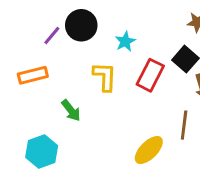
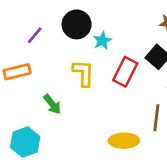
black circle: (81, 25) -> (77, 24), moved
yellow ellipse: (149, 150) -> (124, 141), turned 44

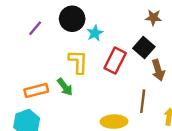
orange rectangle: (17, 72) -> (36, 90), moved
green arrow: (52, 104) -> (65, 87), moved

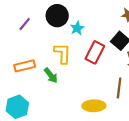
orange rectangle: (36, 90) -> (25, 66), moved

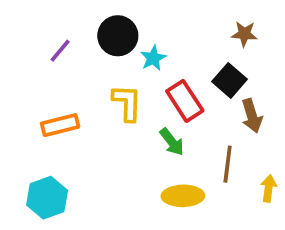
red rectangle: (95, 52) -> (185, 101), turned -60
green arrow: (51, 75) -> (172, 142), moved

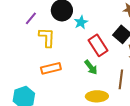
yellow L-shape: (127, 103) -> (47, 37), moved
orange rectangle: (60, 125) -> (51, 68), moved

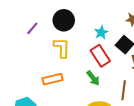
cyan star: (81, 22) -> (101, 32), moved
yellow L-shape: (47, 37) -> (62, 48), moved

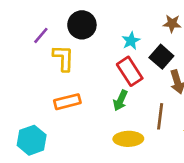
yellow L-shape: (62, 48) -> (63, 58), moved
green arrow: (93, 78) -> (120, 100), turned 63

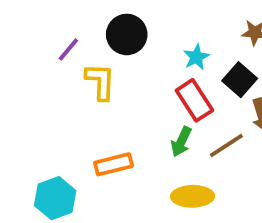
orange rectangle: (67, 102) -> (114, 164), moved
brown line: (160, 116) -> (226, 145), moved, turned 50

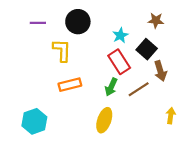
purple line: (68, 50) -> (38, 23), moved, turned 49
orange rectangle: (114, 164) -> (70, 85), moved
yellow ellipse: (193, 196) -> (104, 120), moved, turned -70

